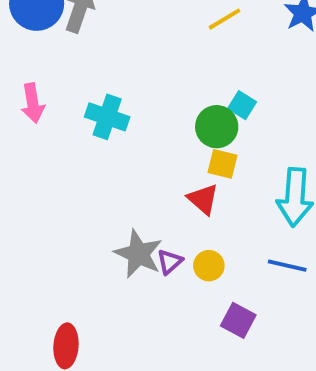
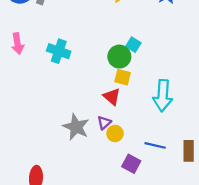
purple triangle: (170, 262) -> (104, 123), moved
blue line: (287, 266) -> (155, 145), moved

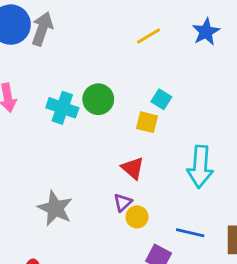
green circle: (119, 57) -> (98, 99), moved
yellow square: (123, 77) -> (147, 122), moved
gray star: (76, 127) -> (55, 208), moved

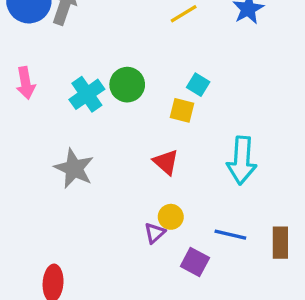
cyan cross: (62, 108) -> (87, 94), turned 36
purple triangle: (123, 203) -> (155, 233), moved
gray star: (55, 208) -> (74, 168), moved

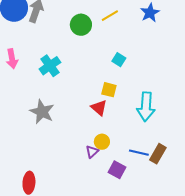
green circle: (127, 85) -> (81, 25), moved
yellow square: (182, 110) -> (109, 90), moved
brown rectangle: (280, 243) -> (158, 154), moved, turned 30

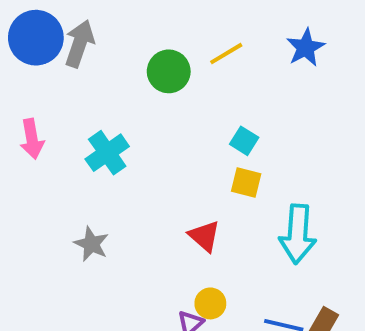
yellow square: (109, 90) -> (246, 182), moved
gray star: (42, 112) -> (91, 244), size x0.7

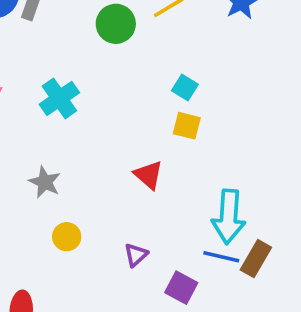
cyan arrow: (298, 234) -> (229, 217), moved
yellow circle: (210, 303) -> (67, 237), moved

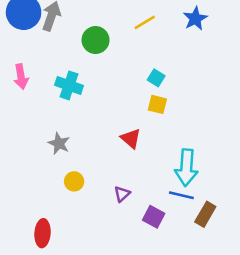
green circle: (116, 24) -> (96, 40), moved
cyan cross: (59, 98) -> (69, 85), turned -36
brown rectangle: (256, 259) -> (205, 214), moved

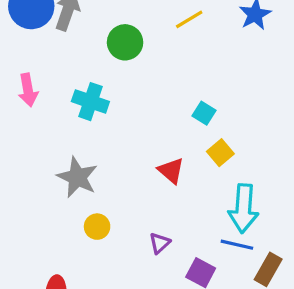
cyan square: (156, 78) -> (204, 113), moved
yellow square: (157, 104) -> (220, 153), moved, turned 36
gray star: (59, 144) -> (77, 177), size x1.4

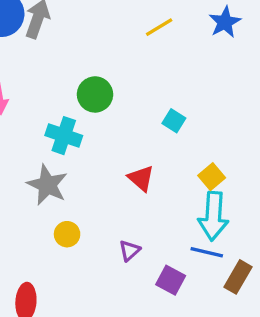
green circle: (125, 42) -> (95, 94), moved
cyan cross: (90, 102) -> (64, 136), moved
yellow square: (220, 153) -> (212, 177), moved

